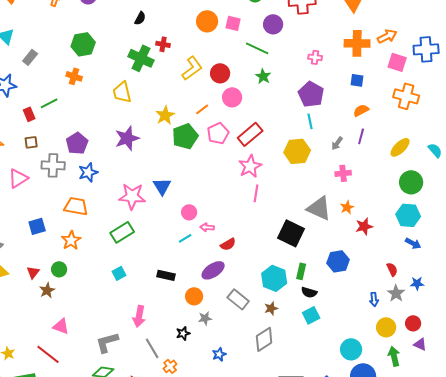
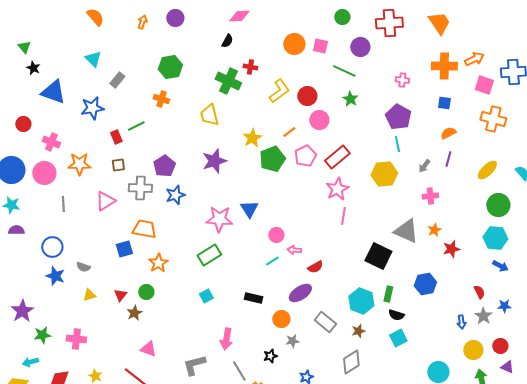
orange trapezoid: (76, 206) -> (144, 229), moved

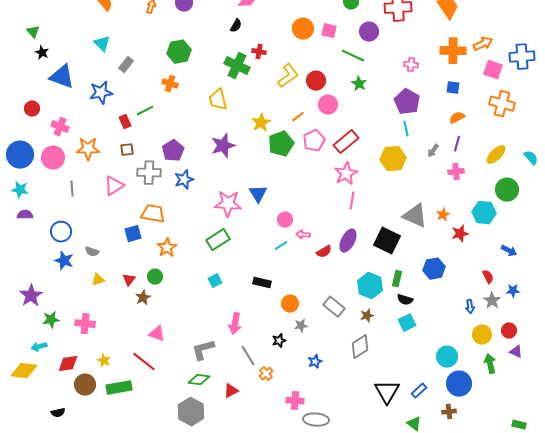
pink cross: (430, 196) -> (456, 172), moved
cyan hexagon: (495, 238) -> (484, 213), moved
purple ellipse: (300, 293) -> (348, 241), moved, turned -30

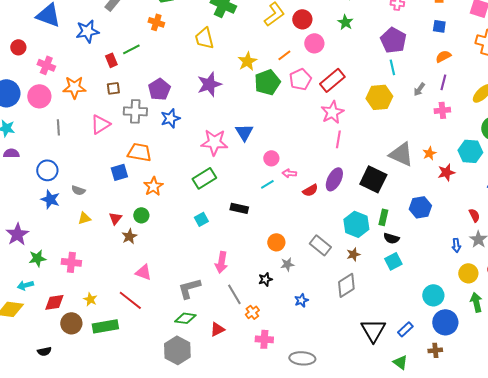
black rectangle: (262, 283) -> (239, 208), moved
pink cross: (295, 401) -> (264, 339), moved

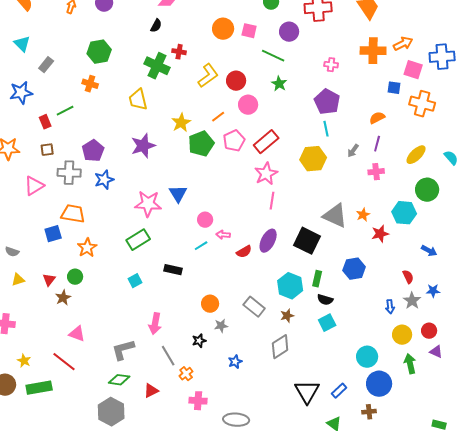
blue square: (439, 26) -> (394, 88), moved

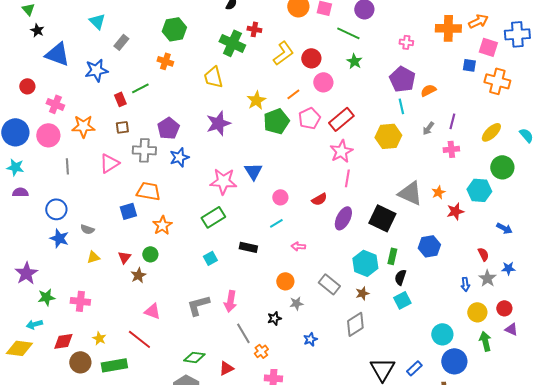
orange semicircle: (377, 118) -> (428, 90), moved
pink arrow: (223, 235) -> (298, 246), moved
red semicircle: (244, 252) -> (319, 199), moved
black semicircle: (325, 300) -> (400, 277), turned 91
gray L-shape: (123, 350) -> (198, 305), moved

